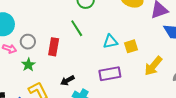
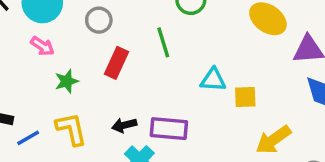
gray circle: (28, 42) -> (99, 20), moved
purple rectangle: (110, 74) -> (169, 129), moved

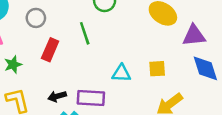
cyan triangle: (213, 80) -> (121, 73), moved
yellow square: (245, 97) -> (157, 69), moved

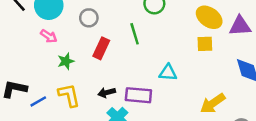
purple triangle: (194, 36) -> (240, 26), moved
yellow square: (157, 69) -> (205, 44), moved

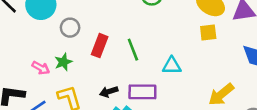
gray circle: (89, 18) -> (70, 28), moved
green line: (135, 34) -> (133, 50), moved
pink arrow: (49, 36) -> (41, 68), moved

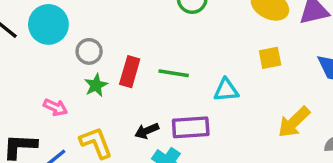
yellow square: (208, 32) -> (270, 58), moved
green line: (133, 50) -> (174, 73), turned -55
green star: (63, 62) -> (96, 85), moved

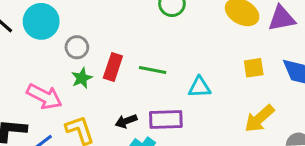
yellow square: (270, 58) -> (254, 68), moved
pink arrow: (55, 107) -> (44, 97), size x1.6

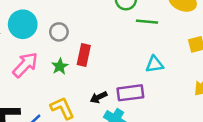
gray circle: (77, 47) -> (59, 32), moved
green line: (153, 70) -> (147, 22), moved
pink arrow: (44, 97) -> (25, 65), moved, turned -68

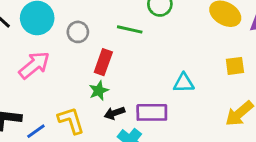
green line: (147, 22) -> (130, 29), moved
green star: (60, 66) -> (99, 91), moved

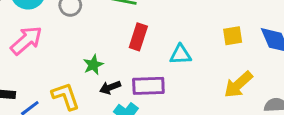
red rectangle: (103, 62) -> (138, 37), moved

